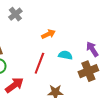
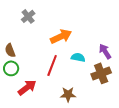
orange arrow: (48, 34) -> (61, 36), size x1.5

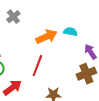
cyan semicircle: (78, 57) -> (70, 32), moved

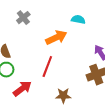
cyan semicircle: (70, 32) -> (78, 20), moved

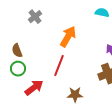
cyan semicircle: (78, 20) -> (102, 13), moved
orange arrow: (56, 38) -> (68, 37), turned -35

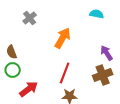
red line: (59, 66) -> (65, 73), moved

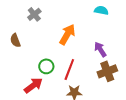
brown semicircle: (12, 52) -> (15, 40), moved
purple arrow: (107, 53) -> (100, 49), moved
green circle: (13, 70) -> (46, 66), moved

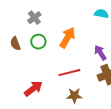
green circle: (46, 66) -> (38, 42), moved
red line: (69, 69) -> (69, 73), turned 55

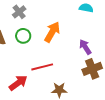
red line: (69, 73) -> (42, 67), moved

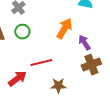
orange arrow: (52, 32) -> (64, 29), moved

